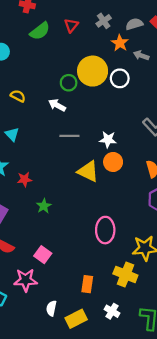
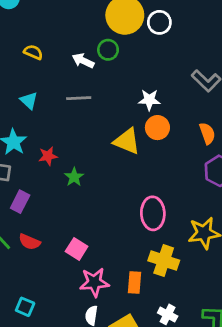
green circle: (69, 83) -> (108, 50), moved
gray line: (69, 136) -> (79, 98), moved
green star: (44, 206) -> (74, 177), moved
yellow cross: (125, 275) -> (164, 260), moved
pink star: (26, 280) -> (94, 282), moved

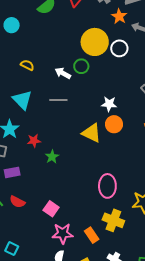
cyan triangle: (29, 101) -> (22, 100), size x1.5
purple rectangle: (20, 202) -> (12, 172), turned 49
orange rectangle: (134, 282) -> (92, 235), turned -42

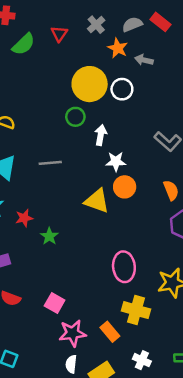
white arrow: (63, 73) -> (101, 135), moved, turned 77

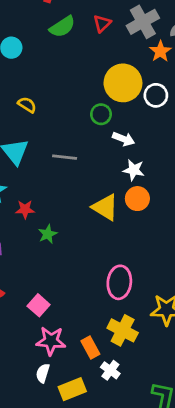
gray cross: (96, 25) -> (143, 22), size x1.6
white arrow: (101, 135) -> (123, 139), turned 90
white cross: (142, 360) -> (110, 370), moved

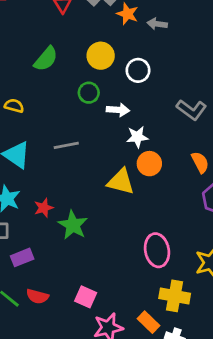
green semicircle: (62, 27) -> (46, 59), moved
yellow circle: (123, 83) -> (101, 56), size x0.7
white circle: (156, 95) -> (138, 70), moved
green star: (48, 234) -> (73, 225), size x1.5

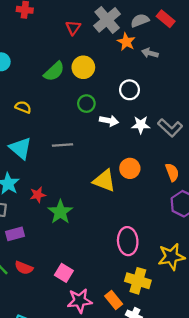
yellow circle: (101, 56) -> (83, 67), moved
white star: (137, 137) -> (141, 125), moved

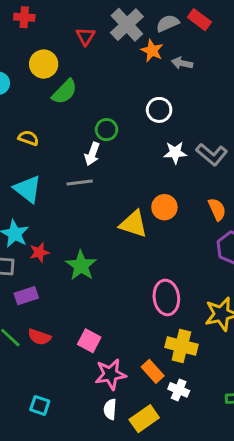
yellow circle: (83, 67) -> (44, 64), moved
white arrow: (109, 121) -> (92, 154), moved, turned 102
red star: (38, 195) -> (39, 252), moved

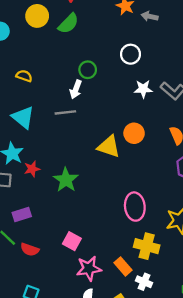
green semicircle: (65, 92) -> (68, 24), moved
purple rectangle: (26, 296) -> (22, 214), moved
red semicircle: (39, 337) -> (30, 249), moved

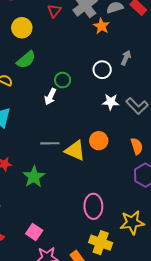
gray arrow: (150, 16) -> (126, 58), moved, turned 96
green semicircle: (68, 24) -> (26, 60), moved
gray line: (65, 112) -> (50, 143), moved

